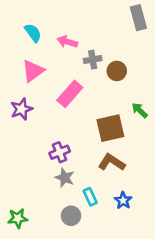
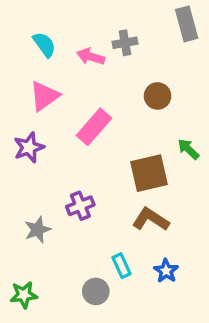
gray cross: (93, 60) -> (125, 43), moved
gray star: (65, 178) -> (37, 230), moved, turned 30

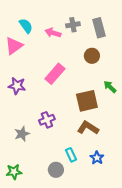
gray rectangle: (187, 24) -> (99, 28), moved
pink triangle: (44, 96) -> (14, 46), moved
purple star: (29, 147) -> (17, 86), turned 30

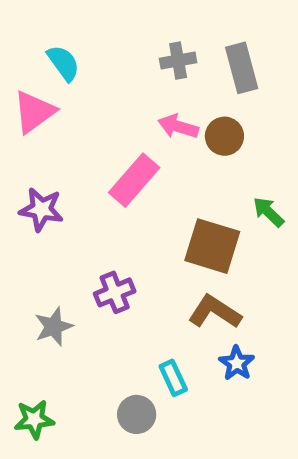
pink arrow: (53, 33) -> (178, 126), moved
brown square: (87, 101) -> (212, 246), turned 30
blue star: (97, 158) -> (237, 363), moved

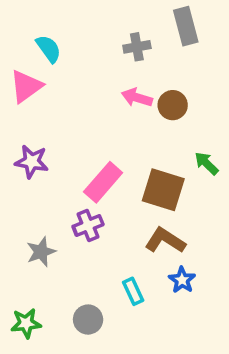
gray rectangle: (242, 68) -> (186, 26), moved
pink rectangle: (134, 180) -> (103, 182), moved
gray circle: (137, 414) -> (88, 320), moved

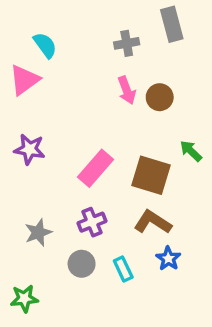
pink arrow: (137, 98) -> (127, 90), turned -128
purple cross: (88, 225) -> (92, 222), moved
gray circle: (88, 320) -> (82, 264), moved

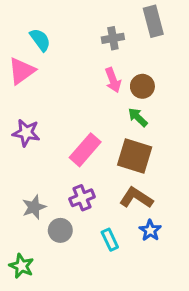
green arrow: (191, 151) -> (138, 117), moved
gray circle: (82, 264) -> (60, 230), moved
green star: (24, 298) -> (22, 266), turned 30

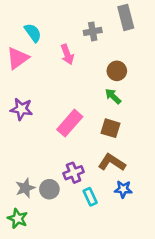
pink arrow: (113, 80) -> (67, 54), moved
brown square: (135, 156) -> (110, 128), size x0.7
purple cross: (82, 198) -> (74, 173), moved
gray star: (34, 207) -> (25, 188), moved
blue star: (150, 230) -> (123, 189), turned -30

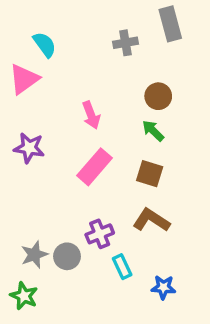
pink arrow: (67, 54) -> (91, 115), moved
blue star: (123, 189) -> (163, 287), moved

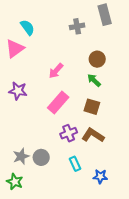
pink arrow: (91, 115) -> (56, 71), turned 63
purple cross: (100, 234) -> (69, 133), moved

